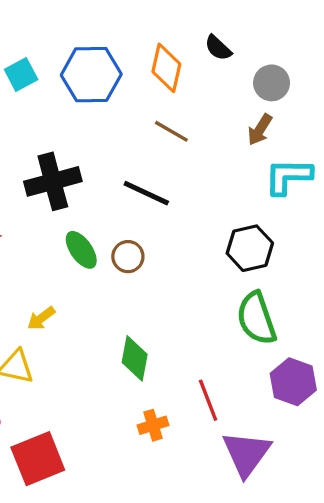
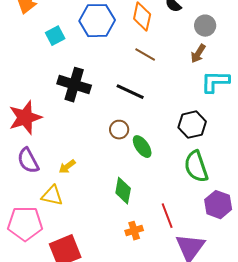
cyan square: (21, 75) -> (55, 36), moved
black cross: (53, 181) -> (74, 85), turned 32
green ellipse: (81, 250) -> (142, 147), moved

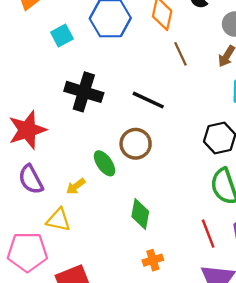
brown line: (145, 55) -> (181, 54), moved, turned 35
brown circle: (119, 130) -> (136, 144), size x1.4
green ellipse: (142, 147) -> (105, 163), moved
red line: (167, 216) -> (208, 234), moved

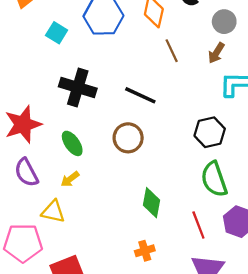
cyan square: (62, 36) -> (57, 33), turned -30
green ellipse: (105, 163) -> (72, 143), moved
green diamond: (140, 214) -> (152, 203), moved

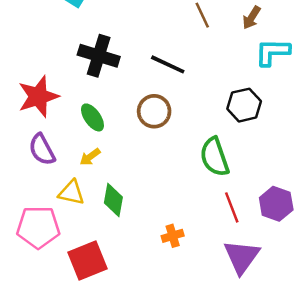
green semicircle: (214, 179) -> (215, 157), moved
green diamond: (152, 203) -> (113, 200), moved

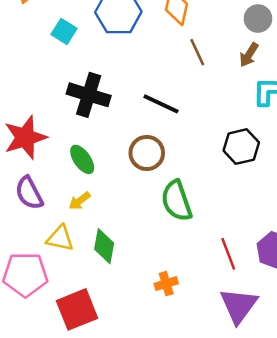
green semicircle: (215, 157) -> (177, 201), moved

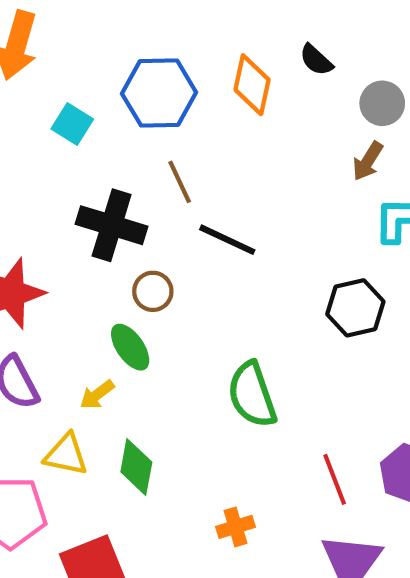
brown line: (197, 52) -> (180, 182), moved
brown circle: (147, 153) -> (153, 291), moved, size x0.7
green ellipse: (82, 159) -> (130, 347), moved

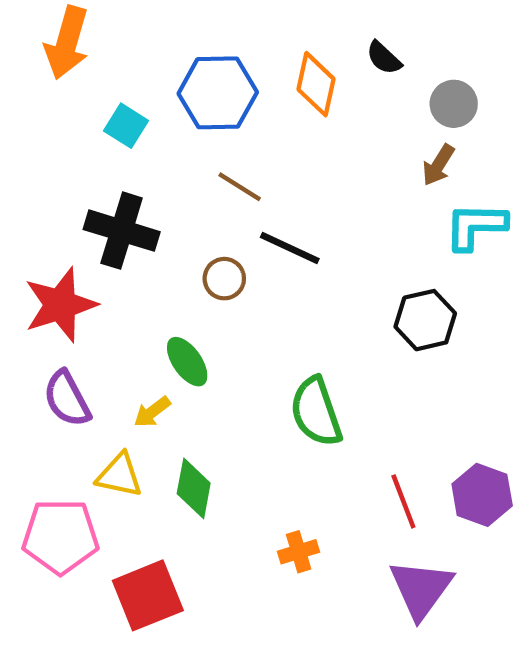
brown line: (180, 182) -> (240, 187), turned -33
black cross: (112, 225) -> (122, 231), moved
brown circle: (153, 291) -> (224, 279), moved

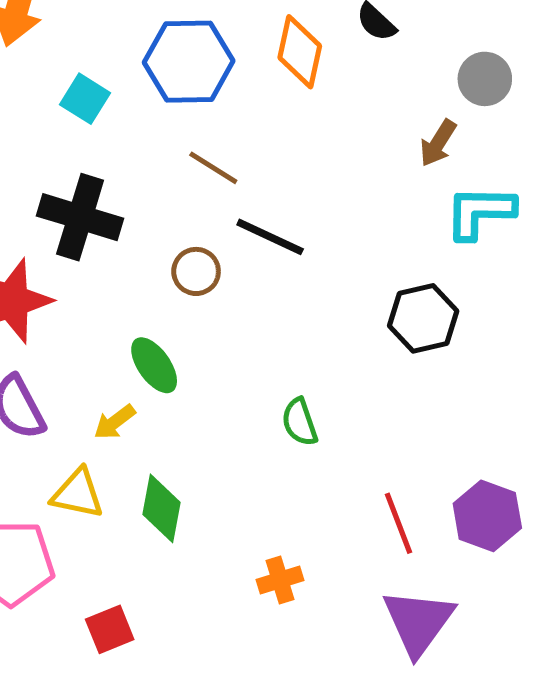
gray circle: (454, 104) -> (485, 79), moved
green semicircle: (316, 412) -> (300, 422), size x0.6
red square: (148, 595) -> (110, 629), size x0.6

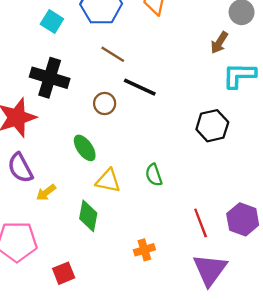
yellow arrow: (115, 422) -> (46, 192), moved
yellow triangle: (78, 494) -> (108, 181), moved

